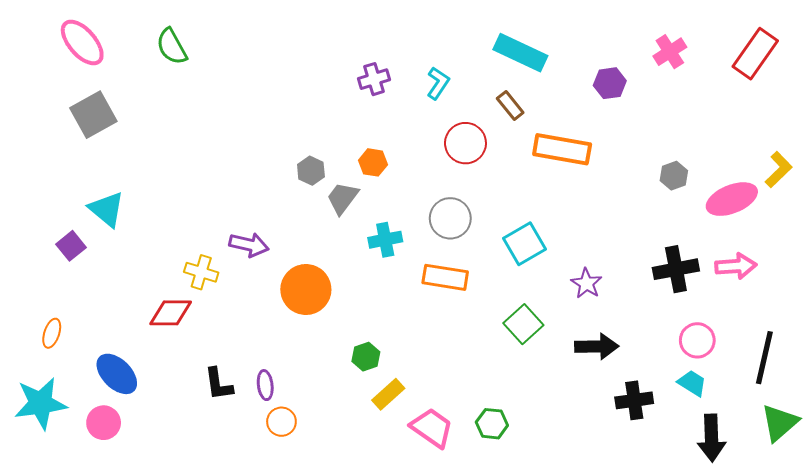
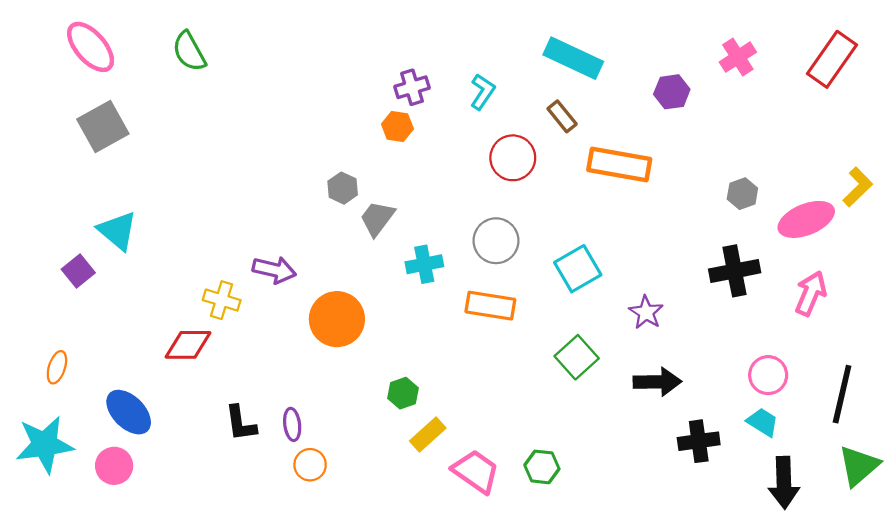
orange hexagon: (373, 162) -> (397, 126), moved
pink arrow: (736, 266) -> (811, 293), turned -63
black cross: (676, 269) -> (735, 271), moved

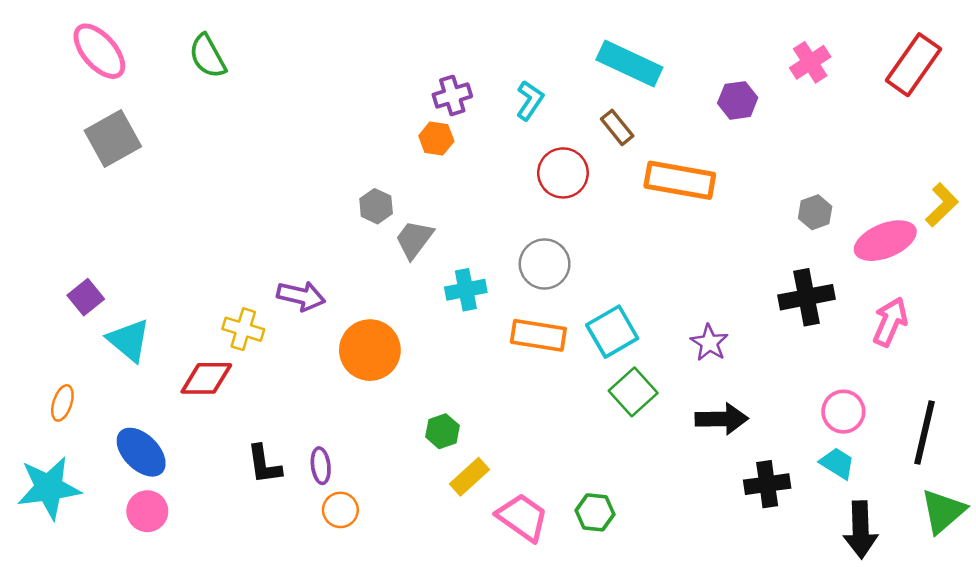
cyan triangle: (117, 231) -> (129, 340), moved
cyan square: (578, 269) -> (612, 332), moved
pink circle: (114, 466) -> (147, 511), moved

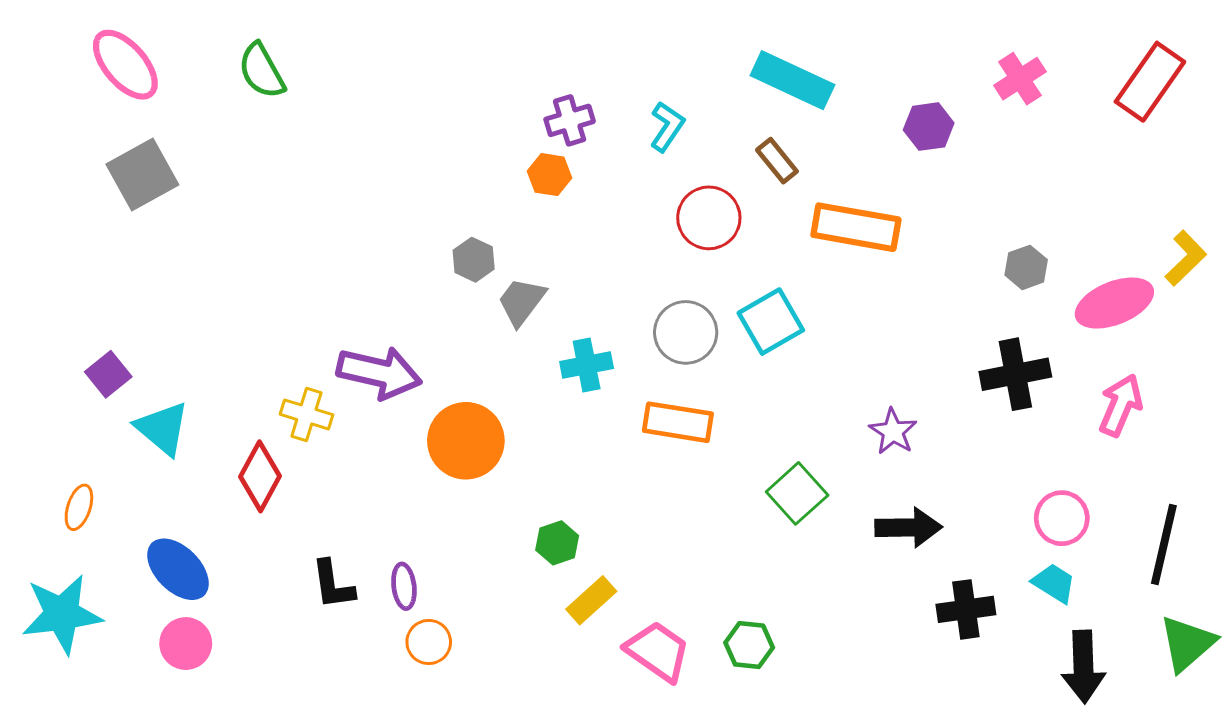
purple arrow: (301, 296) -> (379, 373), size x1.4
cyan square: (612, 332) -> (771, 322), moved
red diamond: (206, 378) -> (260, 476), turned -62

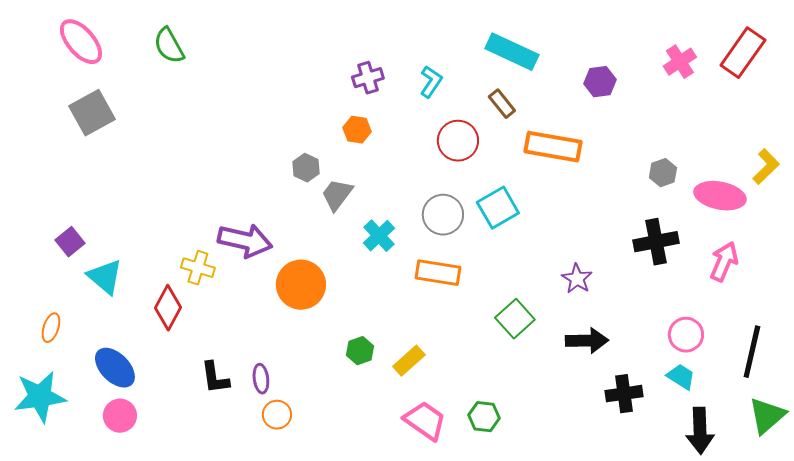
pink cross: (1020, 79) -> (680, 62), moved
orange hexagon: (549, 175) -> (357, 130), moved
pink ellipse: (1114, 303) -> (720, 196), turned 33
cyan cross: (587, 365) -> (379, 236), turned -32
yellow rectangle: (591, 600) -> (409, 361), moved

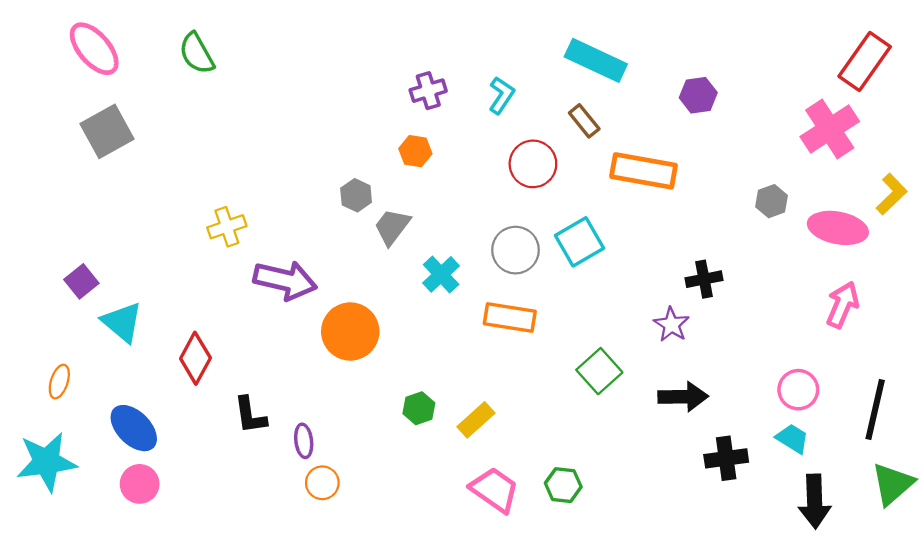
pink cross: (680, 62) -> (830, 129), moved, size x1.5
black cross: (656, 242) -> (704, 279), moved, size x0.7
yellow cross: (198, 268) -> (227, 227), moved, turned -36
black L-shape: (215, 378) -> (250, 415), moved

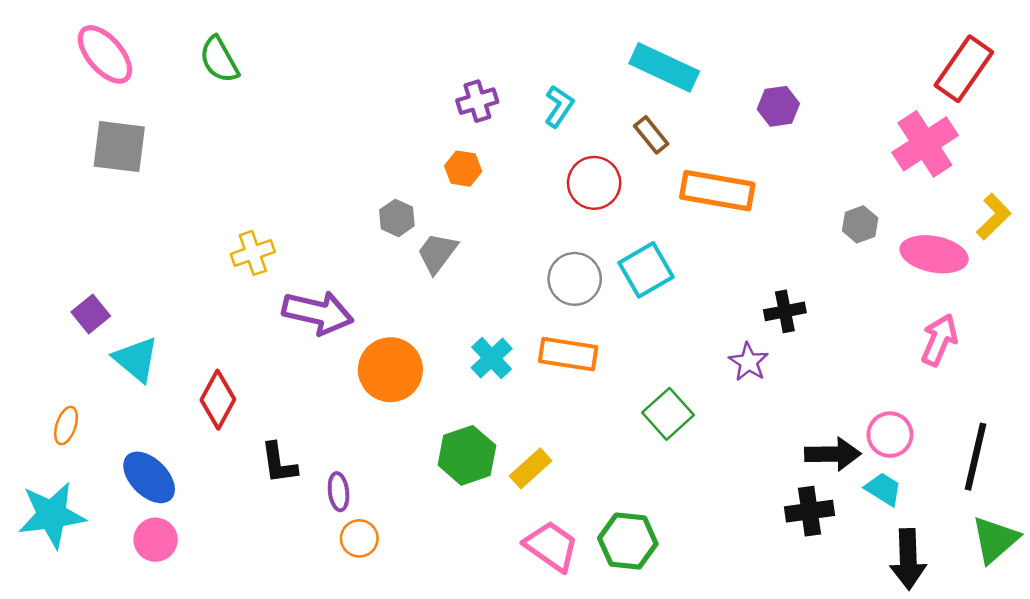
gray square: (107, 131) -> (119, 147), turned 36
cyan cross: (441, 274) -> (492, 358), moved
black arrow: (683, 397) -> (833, 454), moved
green hexagon: (419, 408) -> (467, 455), size x1.6
green hexagon: (563, 485) -> (628, 541), size x1.4

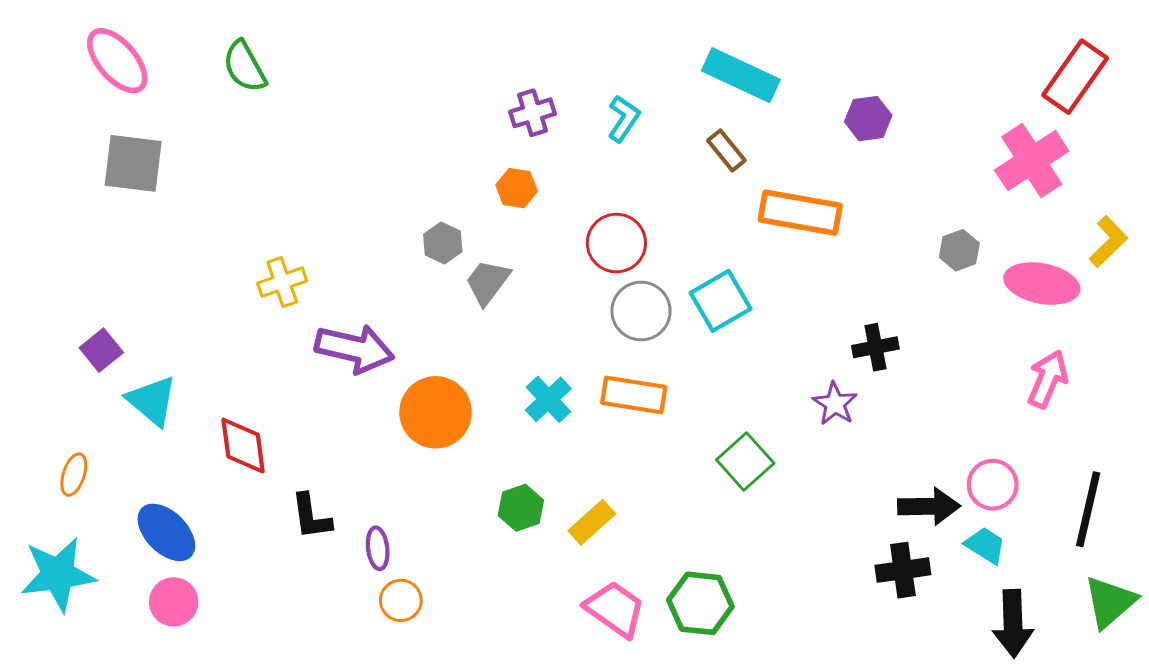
red circle: (594, 183) -> (616, 243), moved
red diamond: (218, 400) -> (243, 446), turned -36
green hexagon: (467, 455) -> (521, 508), size x0.7

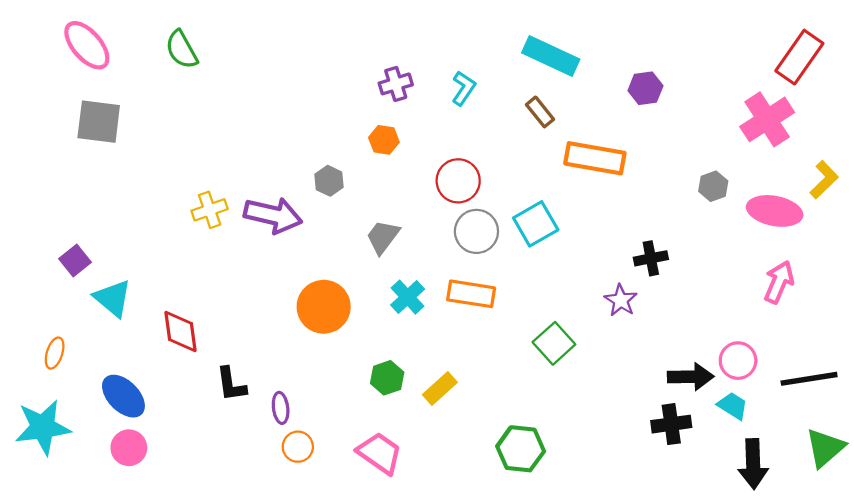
gray trapezoid: (488, 282) -> (383, 237), moved
purple arrow: (355, 349) -> (273, 215), moved
black line: (1088, 509) -> (809, 379), turned 68
pink trapezoid: (615, 609) -> (380, 453), moved

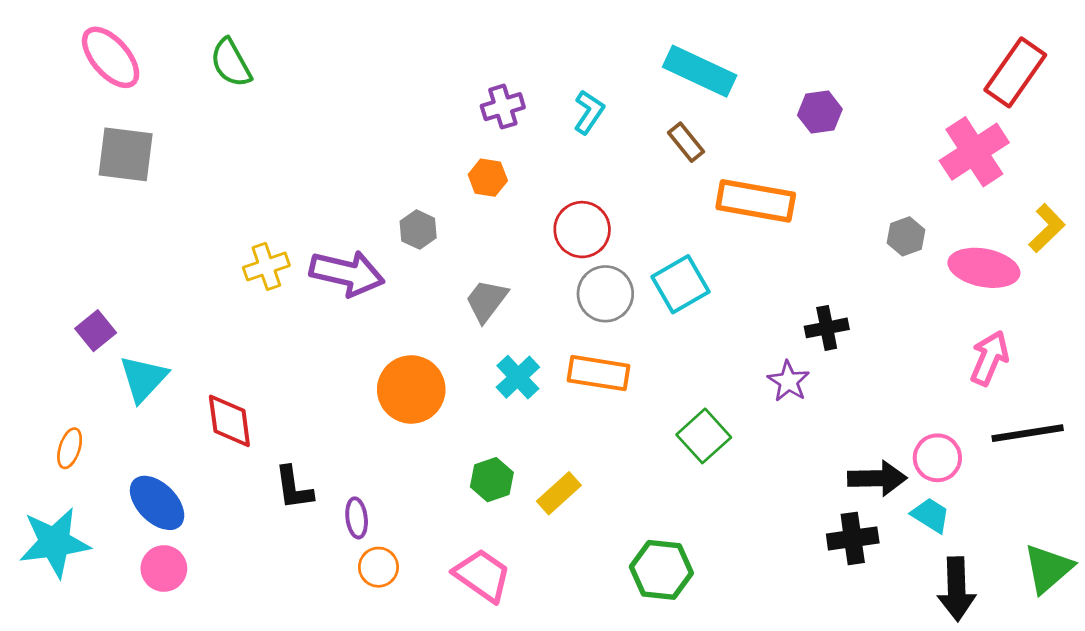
cyan triangle: (113, 298) -> (143, 379), turned 33
black line: (809, 379) -> (1028, 433), moved

